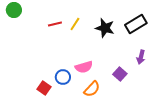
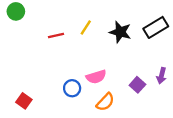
red line: (55, 24) -> (56, 35), moved
purple arrow: (141, 57) -> (162, 76), moved
red square: (44, 88) -> (24, 101), moved

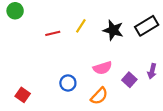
pink semicircle: (96, 77) -> (102, 68), moved

